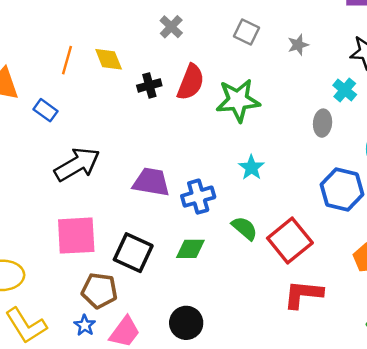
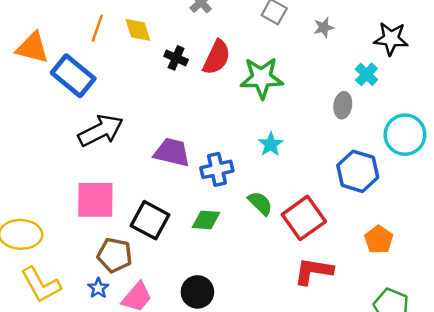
black cross: (149, 85) -> (176, 58), turned 35
blue rectangle: (45, 110) -> (73, 76), size x1.8

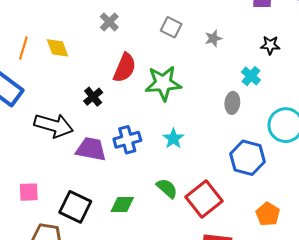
black star: (391, 39) -> (270, 45), size x0.7
black cross: (176, 58) -> (93, 97), moved, turned 30
black arrow: (101, 131) -> (54, 126), moved, turned 45
blue cross: (217, 169) -> (127, 140), moved
pink square: (95, 200) -> (29, 192), size x0.6

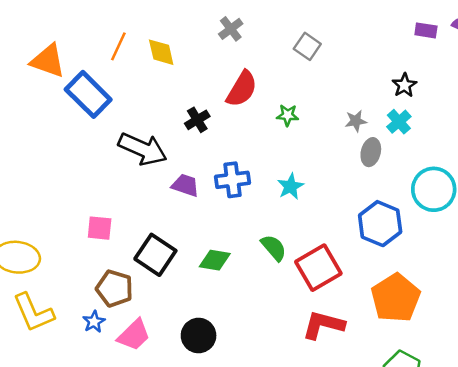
gray star: (213, 38) -> (356, 121), moved
black star: (270, 45) -> (404, 85), moved, turned 30
green star: (163, 83) -> (288, 115), size x0.5
purple trapezoid: (91, 149) -> (185, 185), size x0.7
orange pentagon: (268, 214) -> (396, 298), size x1.6

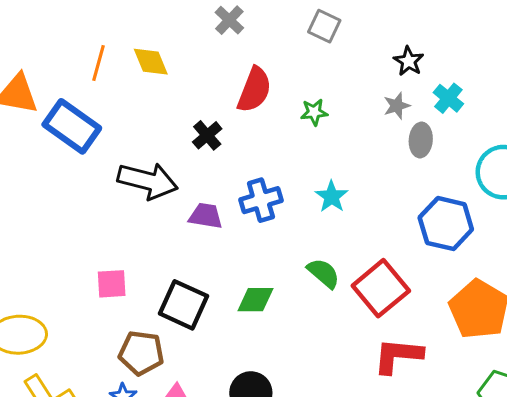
black star: (404, 85) -> (409, 61), moved

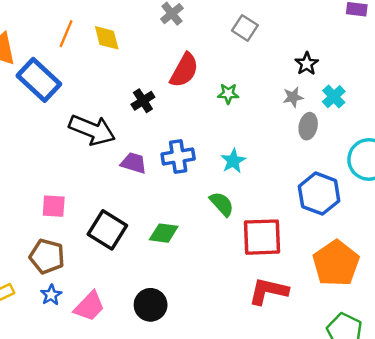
green semicircle: (323, 273) -> (222, 204), moved
red square: (381, 288) -> (262, 237), turned 30
brown pentagon: (141, 353) -> (47, 256), moved

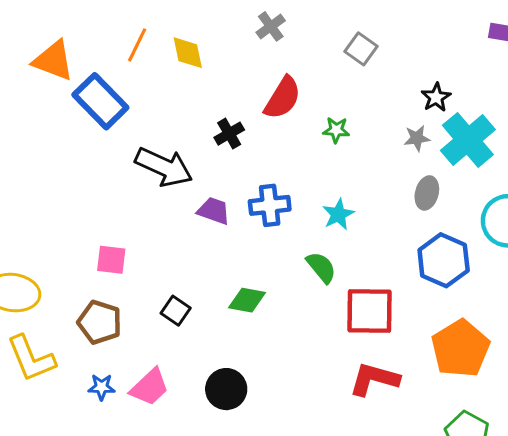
cyan cross: (334, 97) -> (468, 140), size x1.8
gray ellipse: (308, 126) -> (427, 193), moved
black square: (107, 230) -> (176, 311), moved, size x0.6
blue star: (51, 295) -> (101, 387), moved, turned 30

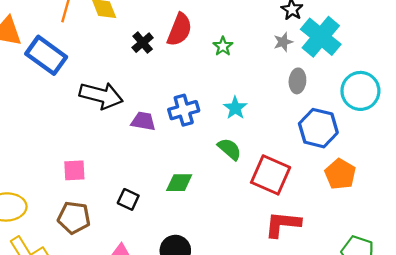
green star: (336, 130) -> (223, 46), turned -30
black cross: (229, 134) -> (143, 43), moved
red square: (370, 311) -> (271, 175), turned 33
orange pentagon: (460, 349) -> (340, 174), moved, size x0.7

